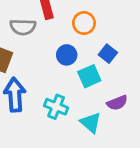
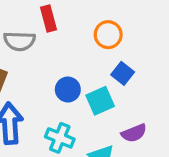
orange circle: (84, 23) -> (108, 35), moved
blue circle: (67, 55) -> (68, 89), moved

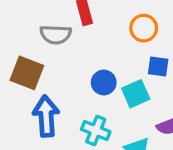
blue square: (123, 73) -> (158, 67), turned -30

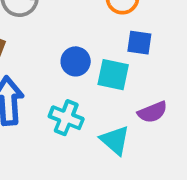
cyan square: (136, 94) -> (113, 75), turned 36

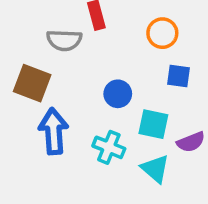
cyan square: (113, 75) -> (153, 124), moved

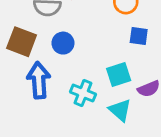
blue circle: (118, 94) -> (63, 43), moved
cyan square: (153, 124) -> (119, 74), turned -30

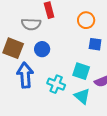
cyan square: (119, 74) -> (81, 71), turned 36

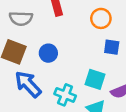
gray semicircle: (31, 24) -> (21, 18), moved
blue arrow: (25, 75) -> (28, 84), turned -40

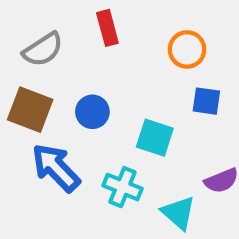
gray semicircle: (21, 18) -> (43, 49), turned -35
cyan square: (95, 79) -> (155, 138), moved

